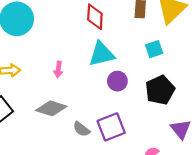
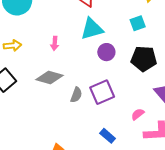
black pentagon: (160, 90) -> (144, 59), turned 30
gray semicircle: (81, 129) -> (76, 95), turned -105

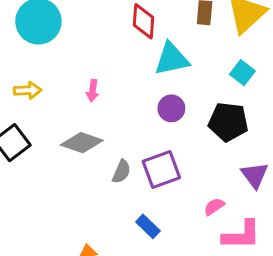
cyan square: (138, 23) -> (242, 73), moved, turned -35
cyan triangle: (92, 29) -> (172, 59), moved
blue rectangle: (108, 136) -> (148, 226), moved

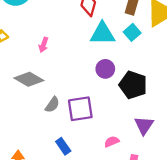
cyan square: (242, 73) -> (132, 32), moved
purple circle: (171, 108) -> (105, 69), moved

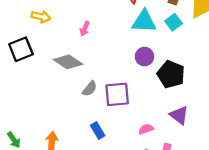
purple triangle: (144, 125) -> (179, 115), turned -30

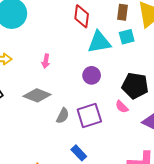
cyan square: (173, 22) -> (127, 37), turned 35
purple circle: (144, 57) -> (92, 75), moved
pink semicircle: (146, 129) -> (122, 107), moved, turned -104

